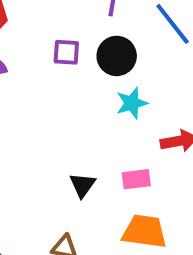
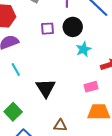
black triangle: (82, 185) -> (46, 88), moved, size x1.5

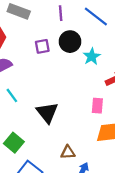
cyan star: (83, 49) -> (92, 56), moved
pink rectangle: (91, 87) -> (97, 106), turned -64

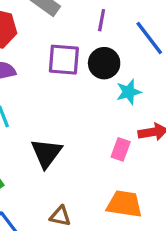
purple square: (42, 46) -> (64, 60), size x1.5
pink rectangle: (97, 106) -> (121, 149), moved

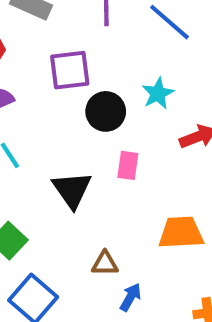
black circle: (104, 63) -> (106, 111), moved
pink rectangle: (121, 149) -> (128, 165), moved

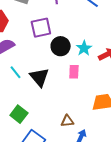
cyan star: (158, 93) -> (84, 48), moved
black triangle: (72, 190) -> (39, 77), moved

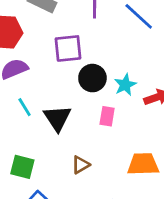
green square: (19, 114) -> (22, 167), turned -30
brown triangle: (67, 121) -> (81, 165), moved, turned -32

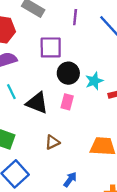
pink rectangle: (107, 116) -> (67, 102), moved
black triangle: (57, 118) -> (37, 103), turned -40

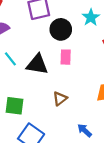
cyan star: (94, 81) -> (91, 17), moved
blue arrow: (70, 179) -> (85, 130), turned -72

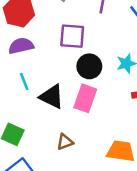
pink rectangle: (66, 57) -> (85, 98), size x1.5

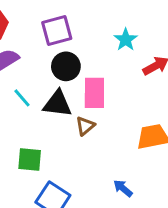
black circle: (89, 66) -> (66, 66), moved
brown triangle: (65, 142) -> (85, 126), moved

